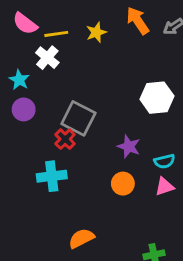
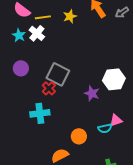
cyan star: (19, 80) -> (19, 35), moved
white hexagon: (157, 98) -> (114, 79), moved
cyan semicircle: (164, 161) -> (105, 128), moved
orange circle: (123, 184) -> (79, 136), moved

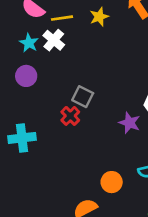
purple circle: (21, 68) -> (26, 76), moved
gray square: (58, 74) -> (83, 97), size x0.7
cyan cross: (40, 113) -> (22, 138), moved

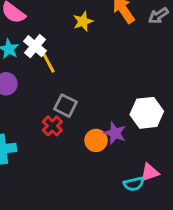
yellow line: (62, 18) -> (48, 62), moved, turned 70
orange circle: (112, 182) -> (96, 140), moved

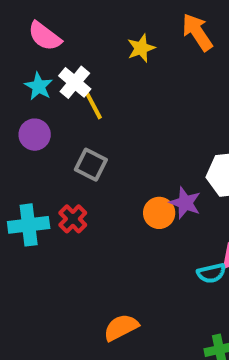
gray square: (65, 106) -> (91, 165), moved
red cross: (52, 126) -> (73, 219), moved

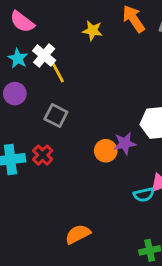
yellow star: (141, 48) -> (93, 31), turned 30
purple star: (185, 203) -> (125, 143), turned -30

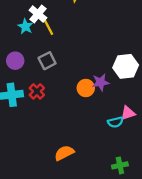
cyan star: (18, 58) -> (25, 27), moved
purple circle: (15, 94) -> (15, 61), moved
gray square: (56, 116) -> (47, 61), turned 36

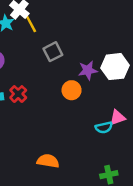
gray square: (47, 61) -> (53, 52), moved
purple star: (101, 82) -> (88, 70), moved
orange semicircle: (64, 153) -> (48, 161), turned 36

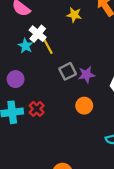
purple star: (88, 70) -> (86, 75), moved

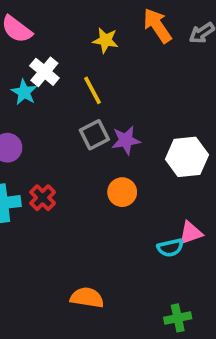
yellow line: (48, 46) -> (93, 90), moved

